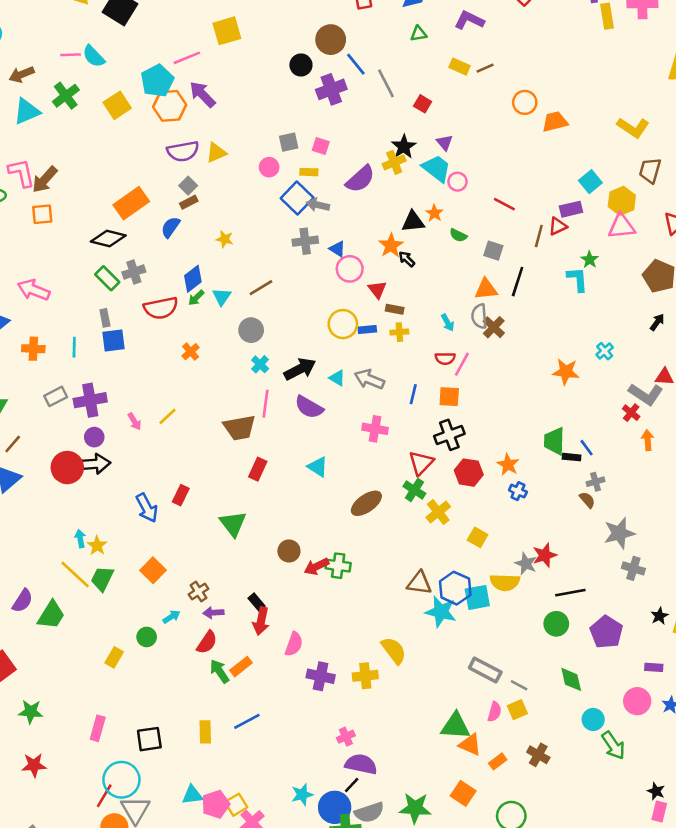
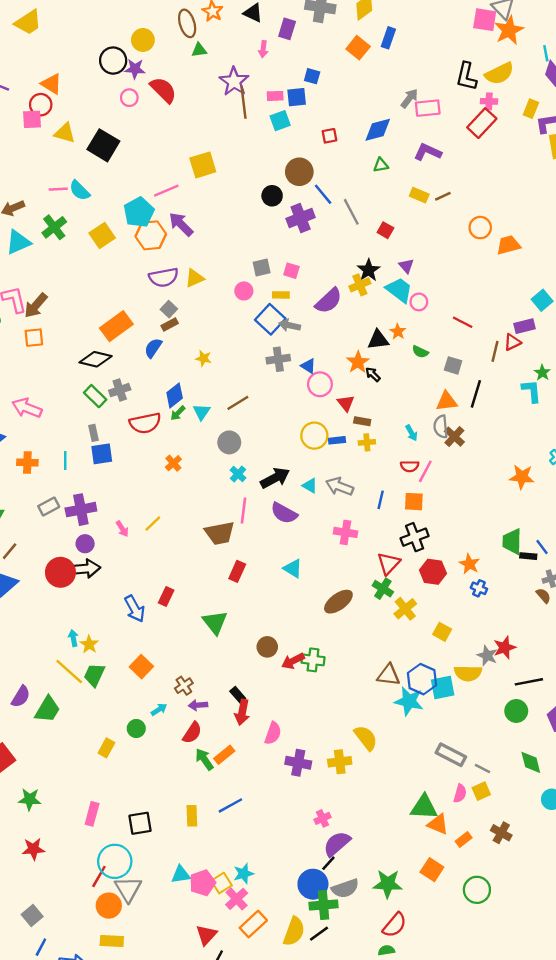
purple semicircle: (361, 764) -> (337, 844), turned -52
cyan star: (302, 795) -> (244, 874), moved

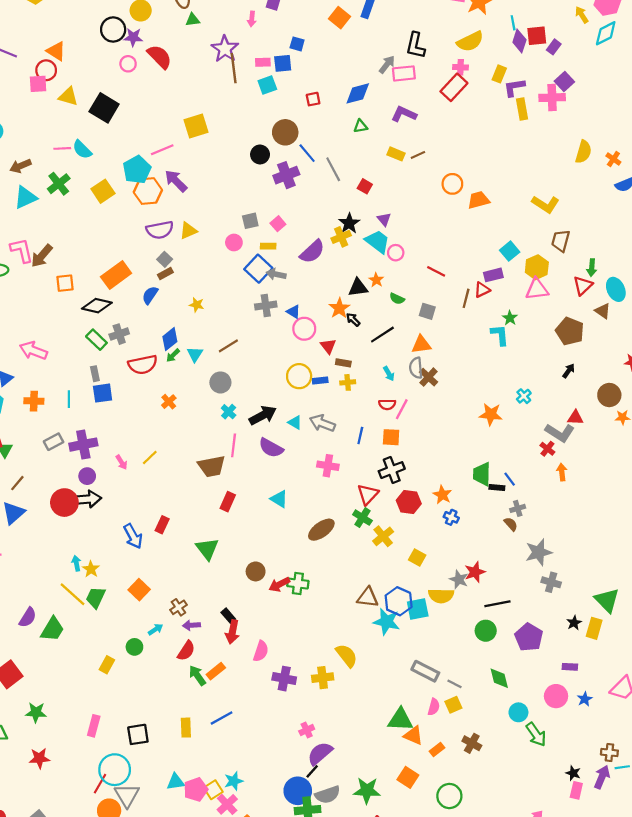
black L-shape: (466, 76) -> (416, 45), moved
pink square: (291, 271) -> (278, 224), turned 32
orange square: (34, 338) -> (65, 283), moved
black line: (476, 394) -> (382, 335), moved, turned 40

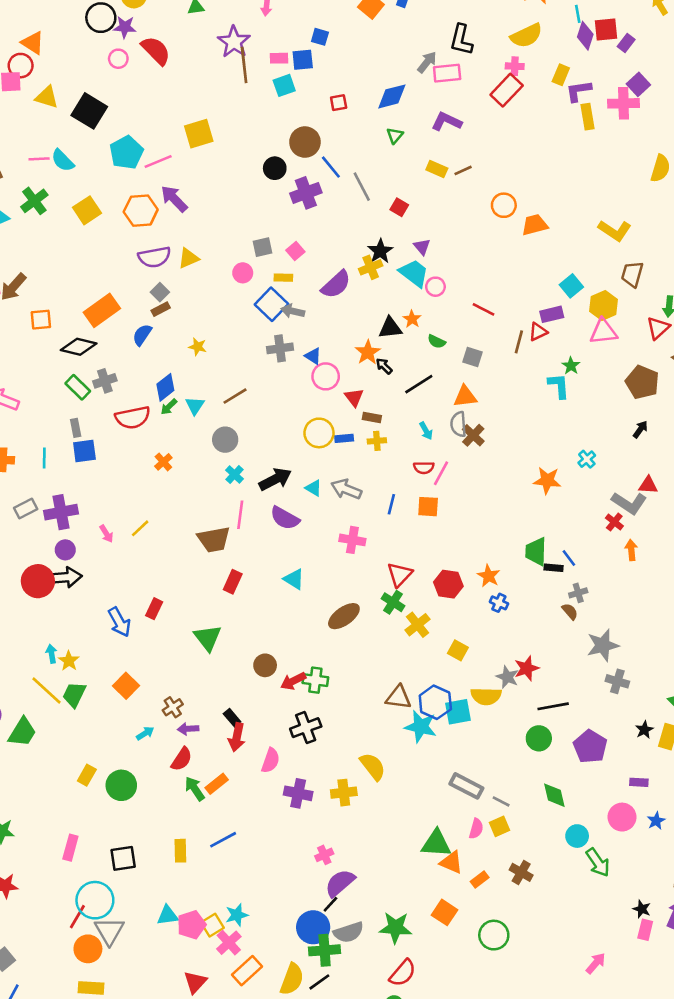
green triangle: (361, 126) -> (395, 135), turned -40
cyan pentagon: (137, 170) -> (126, 152), moved
black cross: (392, 470) -> (306, 728), moved
green circle: (134, 647) -> (121, 785), moved, size x1.5

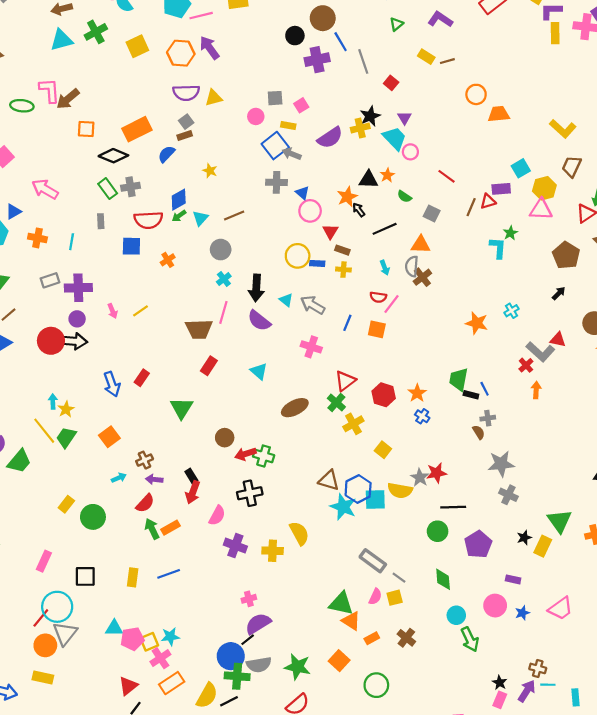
blue square: (84, 451) -> (131, 246), moved
black arrow: (275, 479) -> (256, 288), turned 112

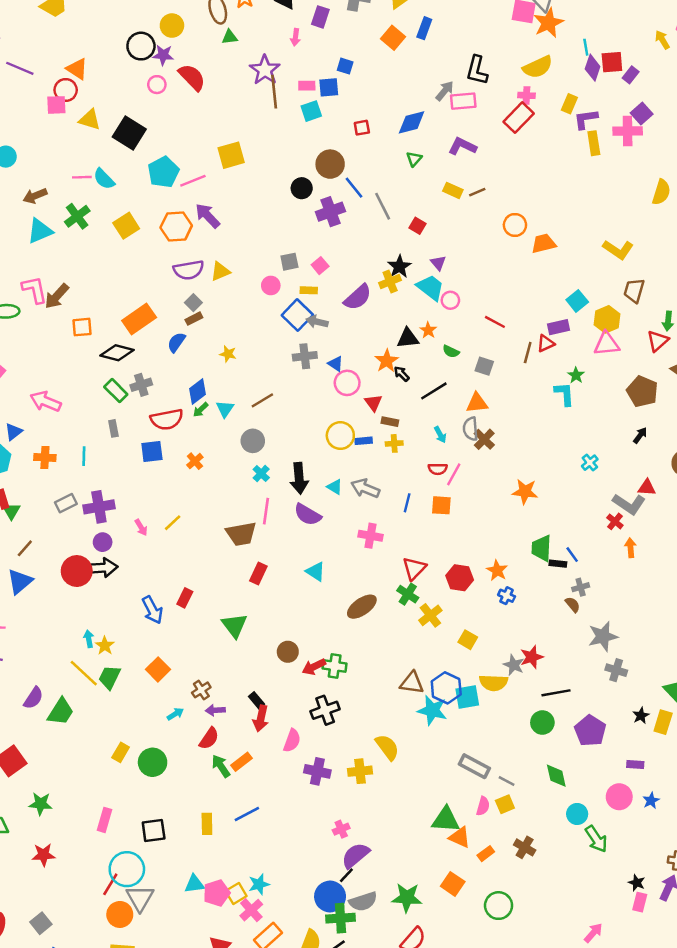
orange star: (477, 323) -> (525, 492), moved

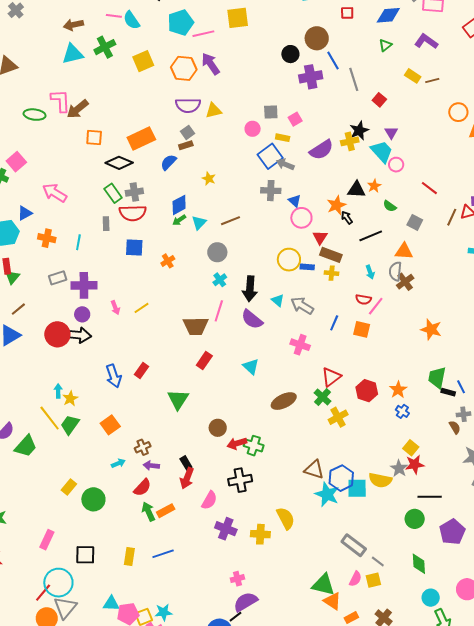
red semicircle: (167, 419) -> (133, 213), moved
brown rectangle: (390, 422) -> (331, 255), size x1.5
yellow square: (468, 640) -> (411, 448), moved

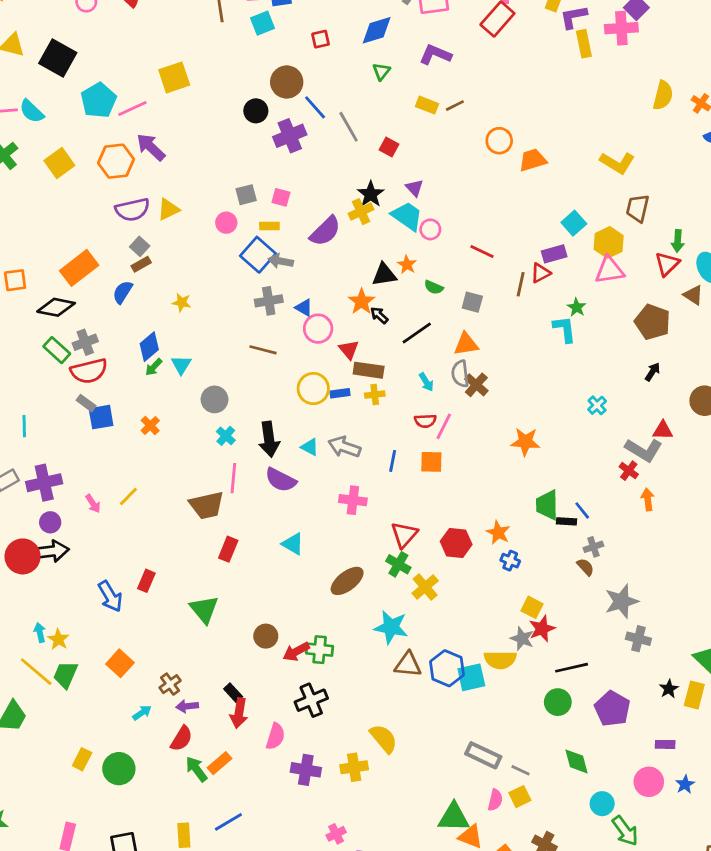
pink square: (295, 119) -> (281, 197), turned -32
brown line: (230, 221) -> (263, 350), moved, turned 48
gray rectangle: (106, 224) -> (86, 403), moved, turned -40
cyan star: (327, 494) -> (391, 627), moved

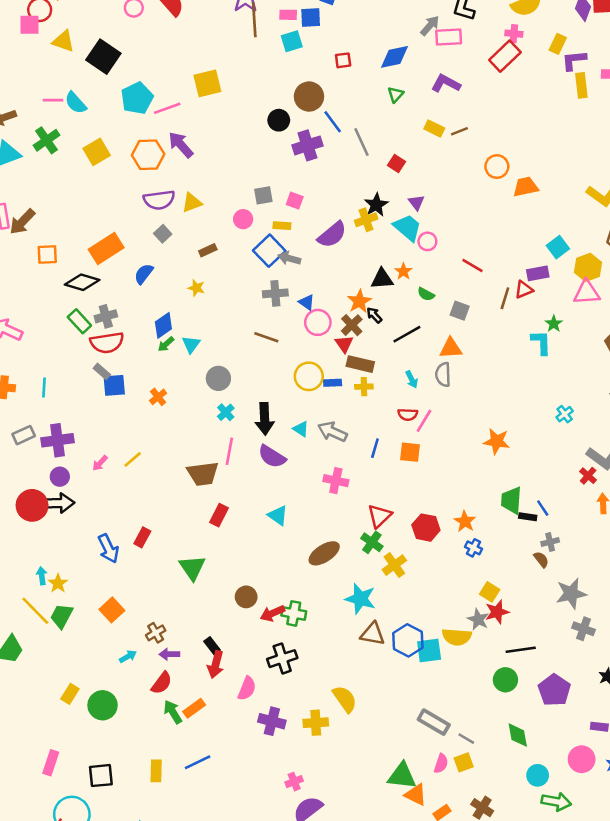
brown rectangle: (141, 264) -> (208, 250), moved
brown cross: (476, 385) -> (352, 325), moved
pink arrow: (93, 504) -> (100, 463), turned 72
green arrow: (625, 831) -> (556, 802), turned -48

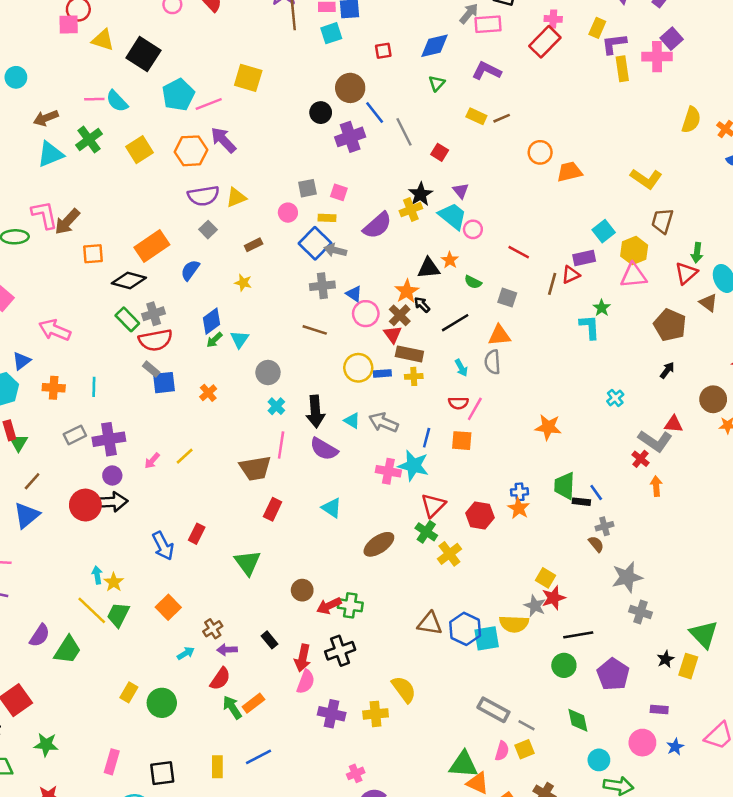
yellow square: (207, 83) -> (248, 78), turned 32
blue cross: (474, 548) -> (520, 492), moved, turned -30
cyan star: (360, 599) -> (413, 466), moved
red arrow: (216, 664) -> (303, 658), moved

